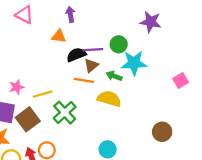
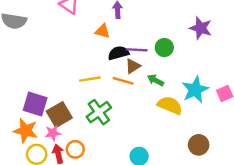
cyan star: (134, 63) -> (195, 90), moved, turned -30
pink star: (17, 87) -> (53, 133), moved
yellow line: (43, 94) -> (90, 79), moved
yellow semicircle: (109, 99) -> (170, 105), moved

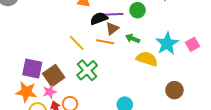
yellow line: (90, 79) -> (77, 43), turned 60

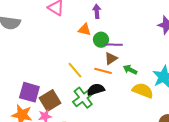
green circle: (138, 10) -> (101, 40), moved
black semicircle: (99, 18) -> (96, 89), moved

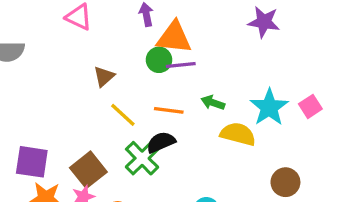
orange triangle: (85, 30) -> (174, 37), moved, size x1.6
brown triangle: (111, 58) -> (104, 76), moved
purple square: (29, 92) -> (32, 162), moved

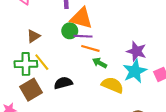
purple star: (264, 22) -> (136, 51), moved
orange line: (169, 110) -> (90, 48), moved
green cross: (142, 158) -> (26, 64), moved, turned 35
brown square: (88, 170) -> (31, 90), moved

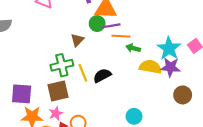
brown triangle: (33, 36) -> (77, 40), moved
purple star: (136, 51) -> (170, 67), moved
yellow line: (42, 62) -> (83, 73), moved, turned 30
brown square: (31, 90) -> (58, 91), moved, turned 30

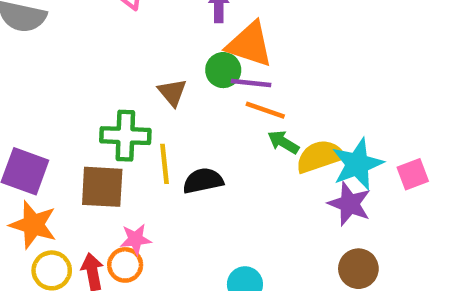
brown triangle: (77, 40) -> (172, 92), turned -40
yellow semicircle: (150, 67) -> (320, 156), moved, turned -45
pink star: (56, 113) -> (136, 239), moved

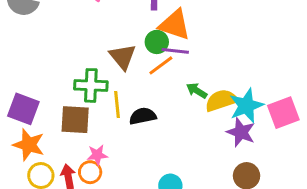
brown triangle: (172, 92) -> (123, 57), size x1.4
orange line: (265, 110) -> (161, 65), moved, turned -56
pink square: (413, 174) -> (283, 113), size x1.5

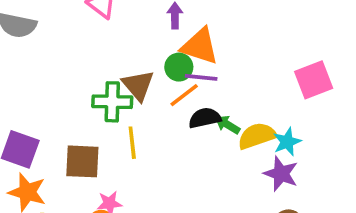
green cross: (91, 85) -> (112, 102), moved
cyan star: (246, 106) -> (287, 142), size x0.7
pink square: (283, 113) -> (314, 80), moved
black semicircle: (143, 116) -> (205, 118), moved

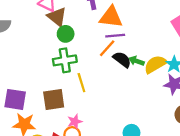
green circle: (179, 67) -> (66, 34), moved
brown triangle: (138, 85) -> (57, 17), moved
black semicircle: (205, 118) -> (122, 59), turned 60

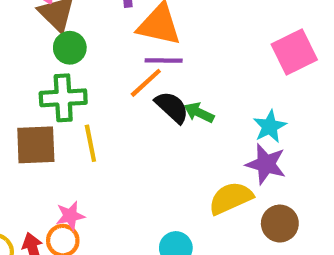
yellow semicircle: (155, 64) -> (231, 198), moved
brown square: (54, 100) -> (36, 145), moved

